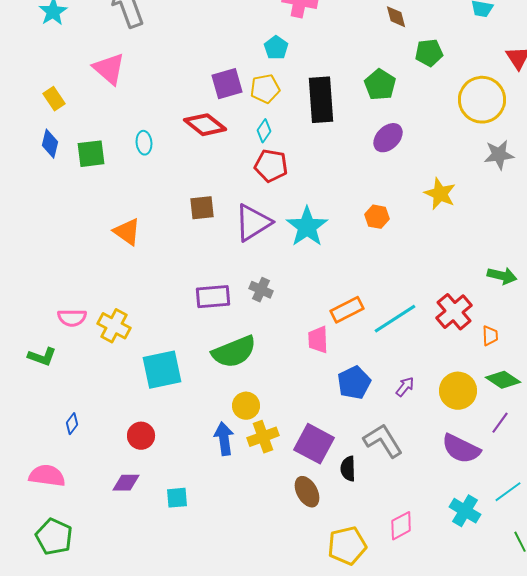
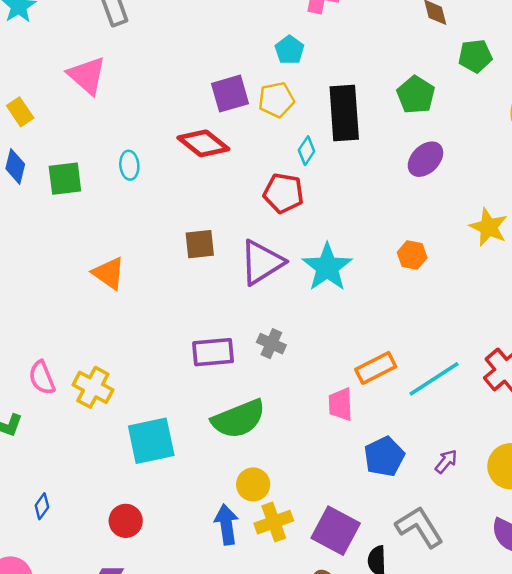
cyan diamond: (264, 131) -> (307, 151), moved
pink semicircle: (72, 318) -> (42, 378), turned 68

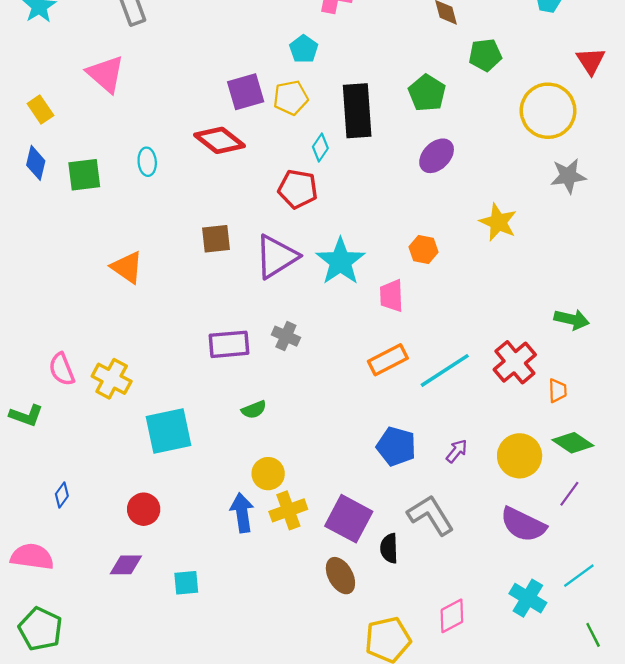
pink trapezoid: (341, 404) -> (391, 296), moved
green semicircle: (239, 419) -> (254, 410), size x0.5
blue pentagon: (384, 457) -> (396, 446), turned -30

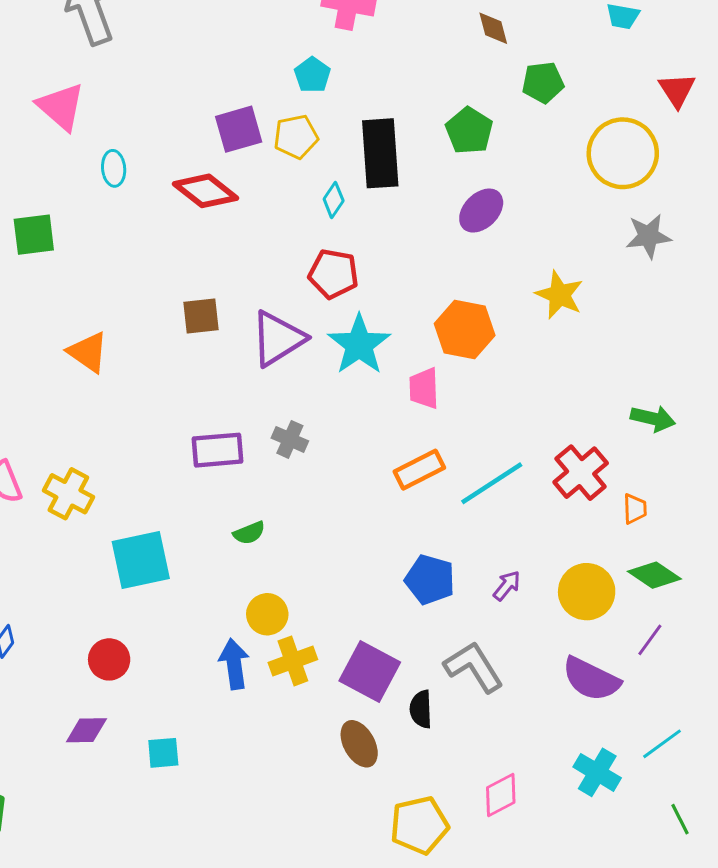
cyan ellipse: (147, 162) -> (114, 168), moved
red pentagon: (298, 189) -> (334, 274), moved
orange hexagon: (423, 249) -> (465, 330), size x1.6

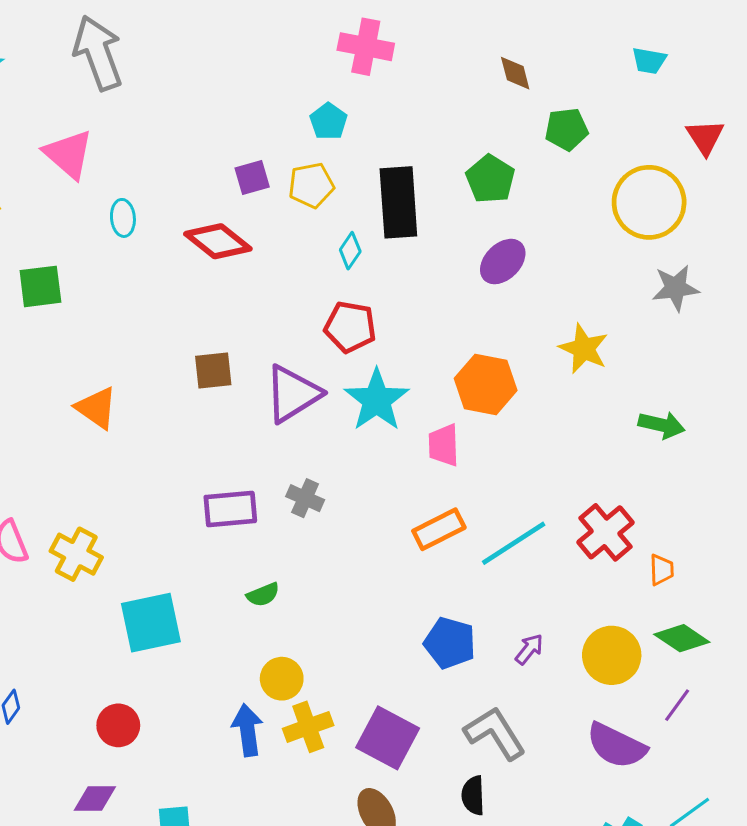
purple square: (239, 129) -> (252, 177), size x0.7
green arrow: (653, 418) -> (662, 425), moved
black semicircle: (421, 709) -> (473, 795), moved

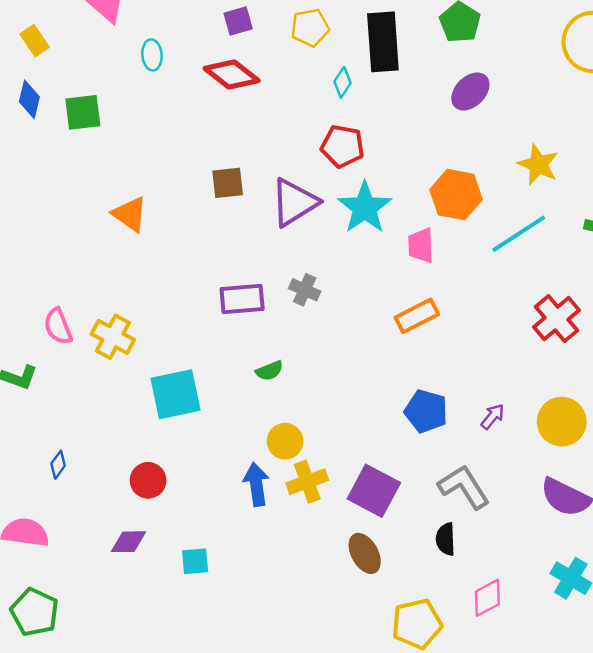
purple square: (252, 177) -> (238, 21), moved
cyan line: (514, 543) -> (519, 234), moved

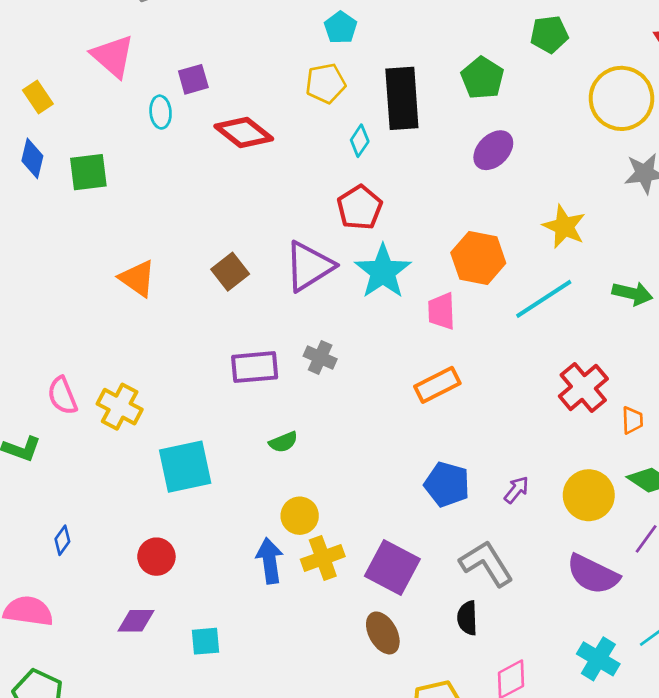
purple square: (238, 21) -> (193, 79), moved
red pentagon: (342, 146) -> (360, 207), turned 30
brown square: (228, 183) -> (230, 272), moved, turned -32

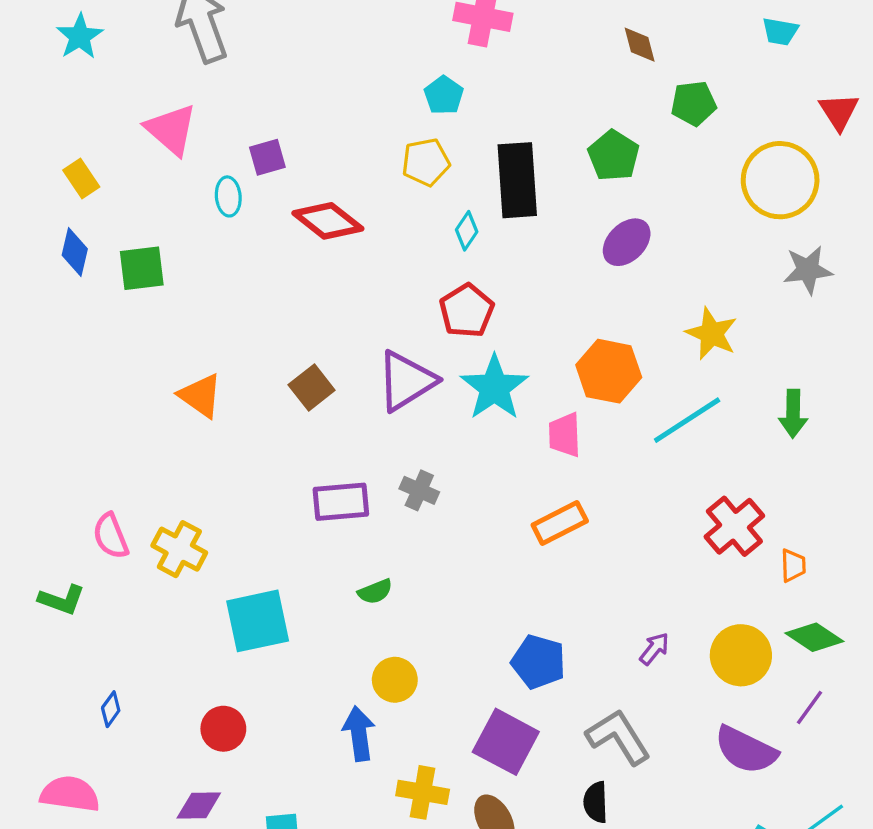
green arrow: (632, 293) -> (793, 414), turned 78
blue pentagon: (447, 484) -> (538, 662), moved
yellow cross: (323, 558) -> (423, 792), moved, turned 30

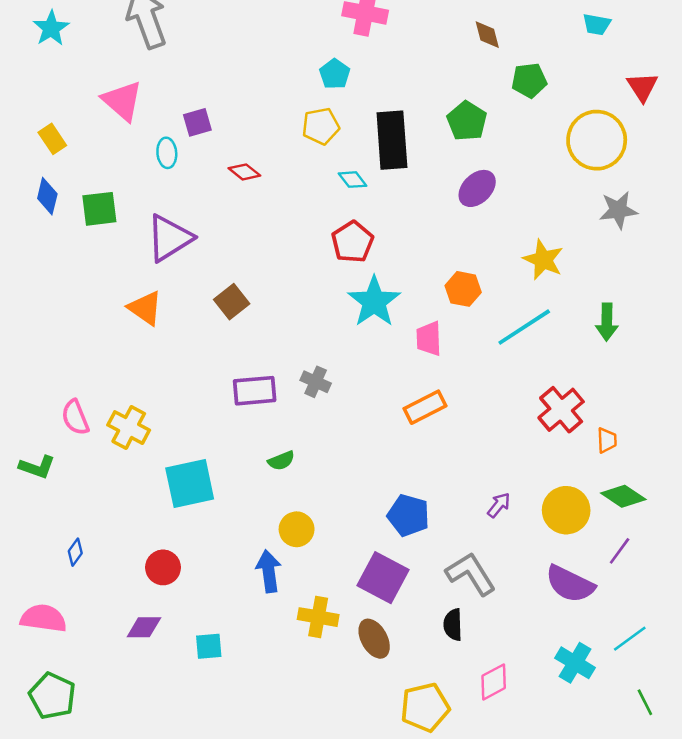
red diamond: (328, 221) -> (244, 172), size x0.6
cyan diamond: (467, 231) -> (352, 180), turned -72
orange hexagon: (609, 371) -> (463, 289), size x0.7
purple triangle: (406, 381) -> (169, 238), moved

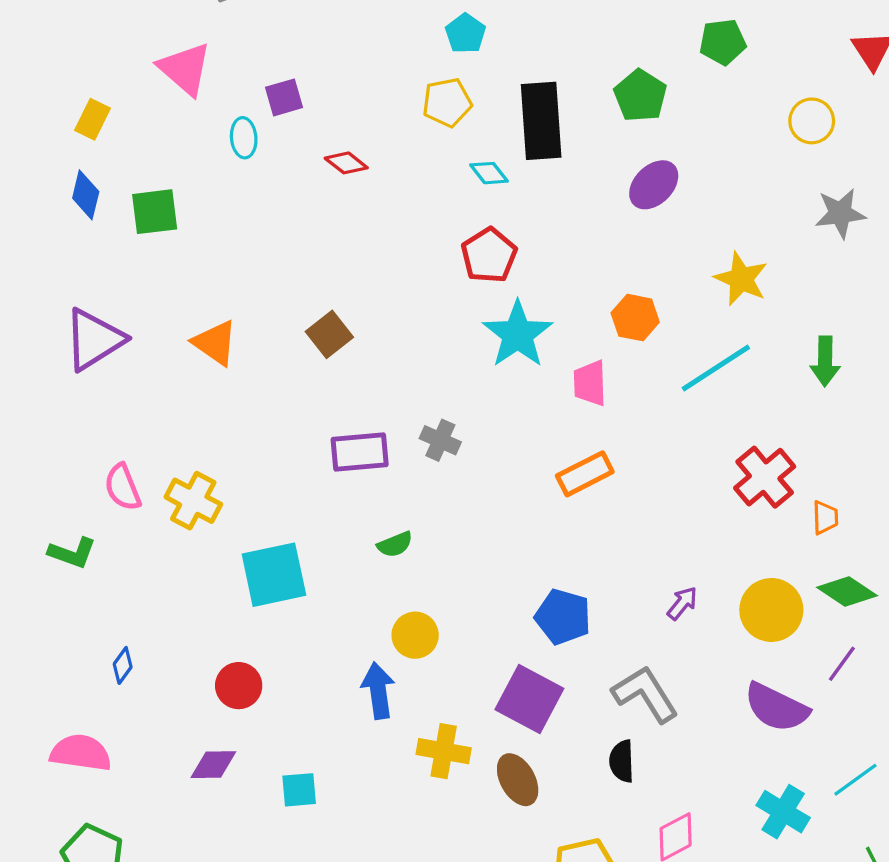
yellow rectangle: (52, 139) -> (92, 119), turned 60
yellow circle: (597, 140) -> (812, 121), size x0.6
purple triangle: (169, 238) -> (94, 339), moved

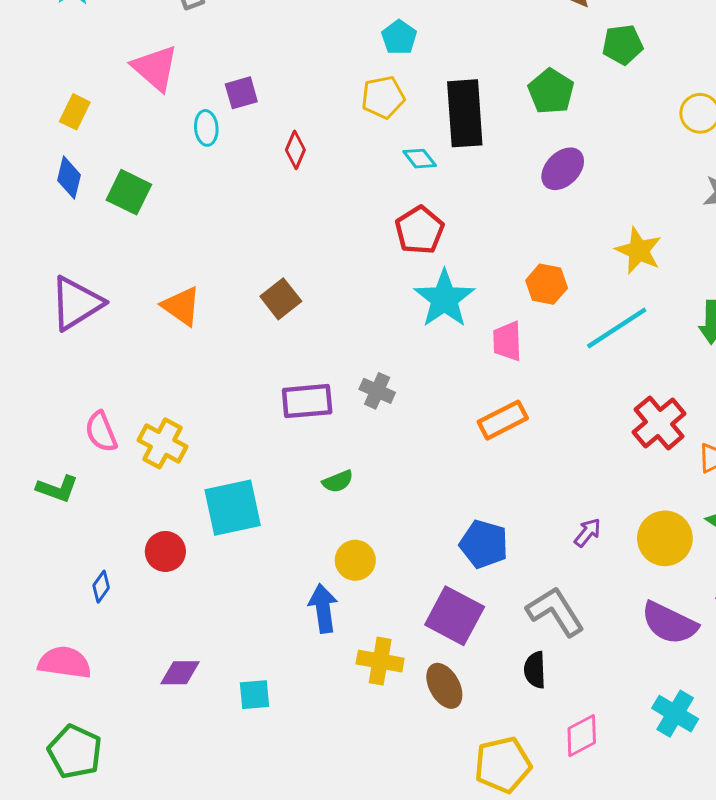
red diamond: (346, 163) -> (295, 150), turned 75
green square: (155, 212) -> (129, 192), turned 33
red circle: (239, 686) -> (165, 551), moved

